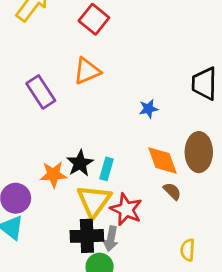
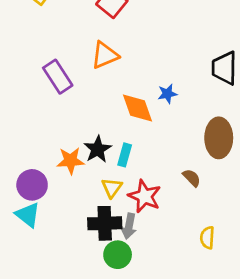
orange diamond: (162, 160) -> (137, 108), moved
yellow triangle: (94, 201) -> (112, 188), size x0.6

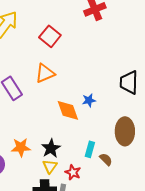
black star: (98, 149) -> (51, 148), moved
cyan rectangle: (125, 155) -> (90, 149), moved
red star: (145, 196) -> (73, 172), size x0.7

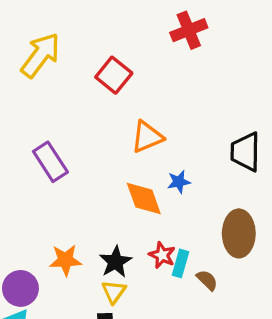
orange triangle: (45, 73) -> (147, 137), moved
red star: (73, 172) -> (162, 255), moved

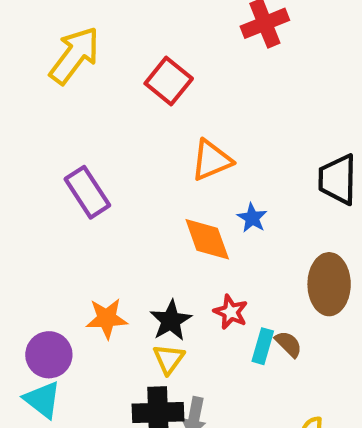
blue star: (179, 182) -> (252, 218), turned -30
cyan rectangle: (180, 263) -> (263, 346), moved

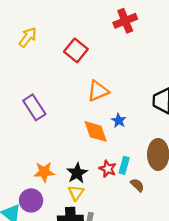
yellow arrow: (75, 55) -> (28, 37), size x0.7
cyan rectangle: (263, 346) -> (124, 165), moved
purple circle: (49, 355) -> (31, 200), moved

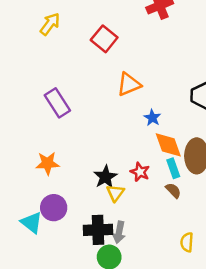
orange diamond: (96, 131) -> (168, 145), moved
cyan rectangle: (124, 165) -> (173, 168), moved, turned -35
orange star: (44, 172) -> (47, 163), moved
yellow triangle: (76, 193) -> (115, 193), moved

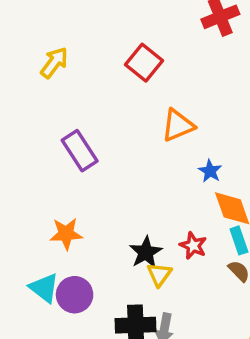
yellow arrow: (50, 24) -> (54, 63), moved
cyan triangle: (31, 222) -> (44, 288), moved

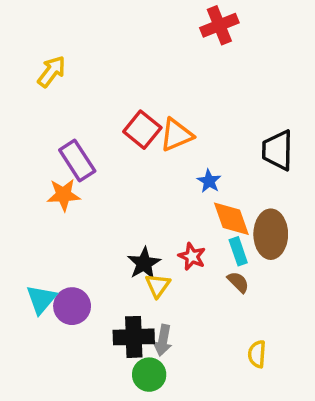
red square: (144, 63) -> (142, 130), moved
orange star: (66, 234) -> (63, 195), moved
cyan triangle: (44, 288) -> (41, 299), turned 32

